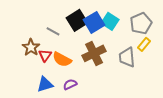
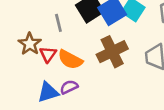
gray line: (53, 31) -> (58, 23), turned 48
purple semicircle: (70, 84) -> (69, 87), moved

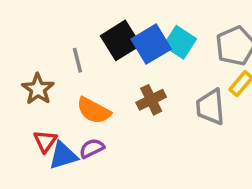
brown cross: (112, 52) -> (151, 100), size x0.7
red triangle: (48, 54) -> (45, 141), moved

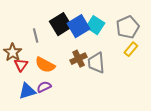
gray trapezoid: (210, 107) -> (96, 63), moved
red triangle: (45, 141) -> (21, 65), moved

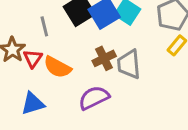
red triangle: (21, 65) -> (33, 58), moved
purple semicircle: (44, 87) -> (94, 98), moved, size x1.5

